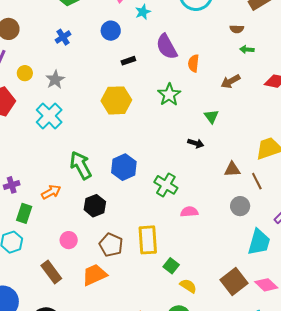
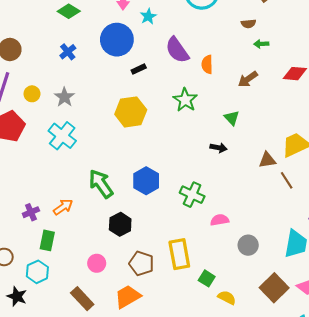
blue circle: (111, 31) -> (117, 40), size x1.6
brown triangle: (232, 169) -> (267, 160), moved
orange arrow: (51, 192) -> (63, 207), moved
gray circle: (240, 206) -> (248, 245), moved

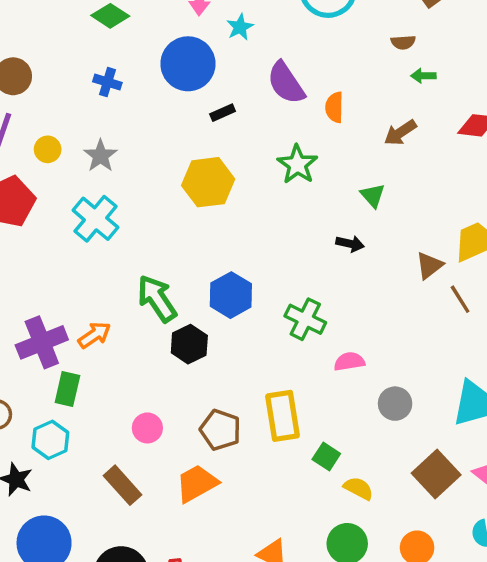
blue cross: (68, 52) -> (107, 82), turned -35
brown triangle: (267, 160) -> (429, 265), turned -30
purple cross: (31, 212) -> (42, 342), size x1.8
black hexagon: (120, 224) -> (189, 344), moved

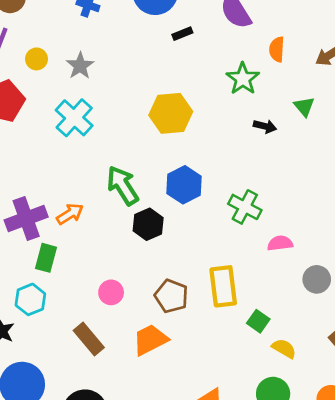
orange semicircle: (334, 107) -> (277, 49), moved
yellow hexagon: (208, 182) -> (171, 113), moved
black arrow: (350, 244) -> (265, 126), moved

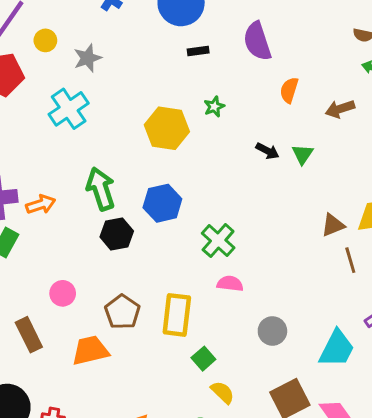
green star: (243, 79) -> (214, 107), moved, size x0.6
black arrow: (265, 126) -> (267, 151), moved
pink semicircle: (280, 243) -> (230, 284), moved

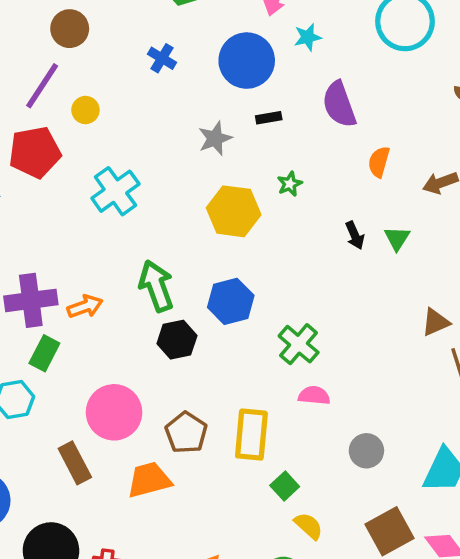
gray star: (87, 58) -> (215, 138), moved
black arrow: (267, 151) -> (355, 235), turned 40
pink circle: (63, 293) -> (114, 412), size x1.8

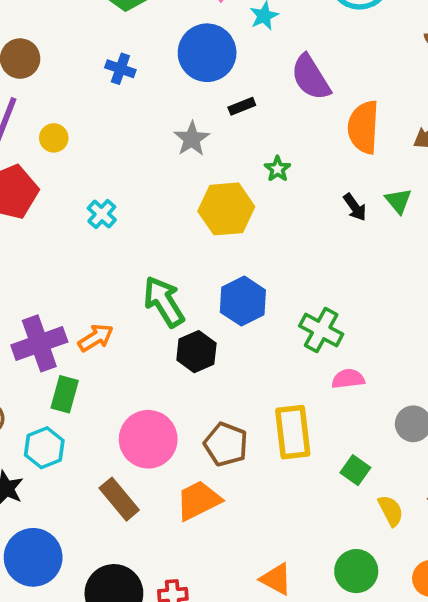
orange semicircle: (379, 162) -> (363, 127), size x1.6
cyan cross: (115, 191) -> (102, 214), size x0.6
green square: (285, 486) -> (355, 470), moved
yellow semicircle: (309, 526) -> (391, 511), moved, turned 32

